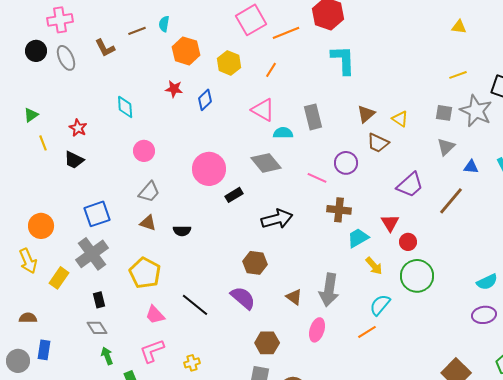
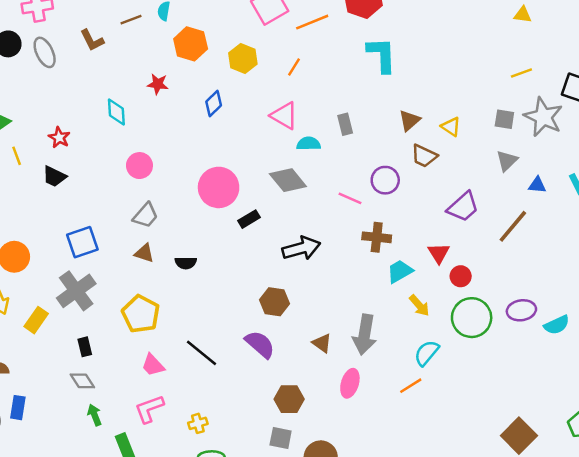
red star: (174, 89) -> (158, 84), moved
gray rectangle: (313, 117) -> (345, 124), size x0.7
purple ellipse: (484, 315) -> (521, 310), moved

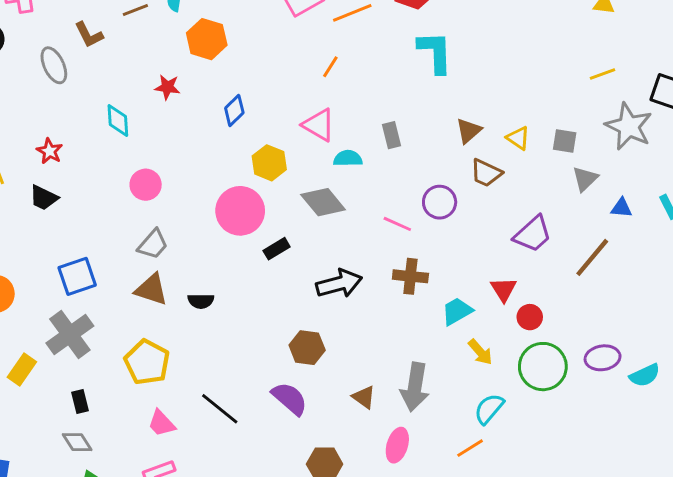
gray ellipse: (45, 52) -> (54, 65), moved
yellow hexagon: (243, 58) -> (269, 163), moved
gray square: (504, 119) -> (565, 141), moved
brown cross: (377, 237) -> (410, 276), moved
brown triangle: (144, 253) -> (151, 289), size x1.4

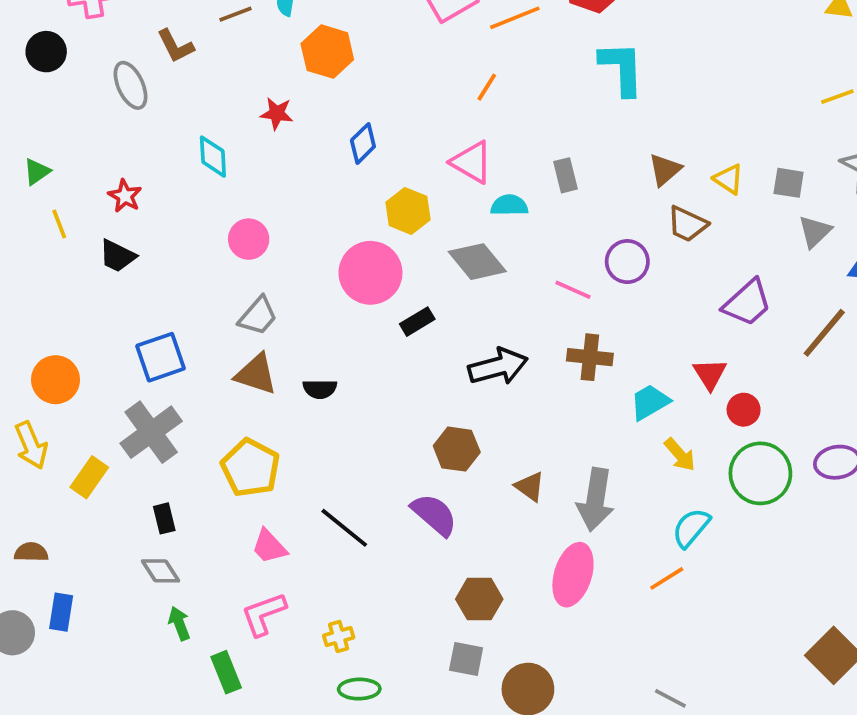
brown triangle: (364, 397) -> (530, 487), moved
pink ellipse: (397, 445) -> (573, 575), size x1.4

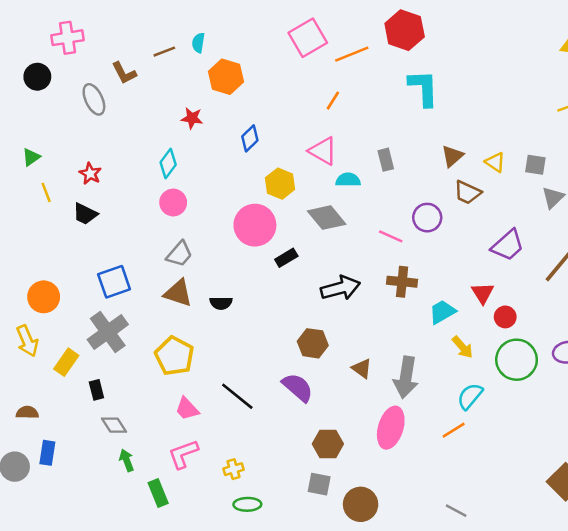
cyan diamond: (213, 157) -> (168, 164), moved, turned 40
black rectangle: (164, 518) -> (96, 390), moved

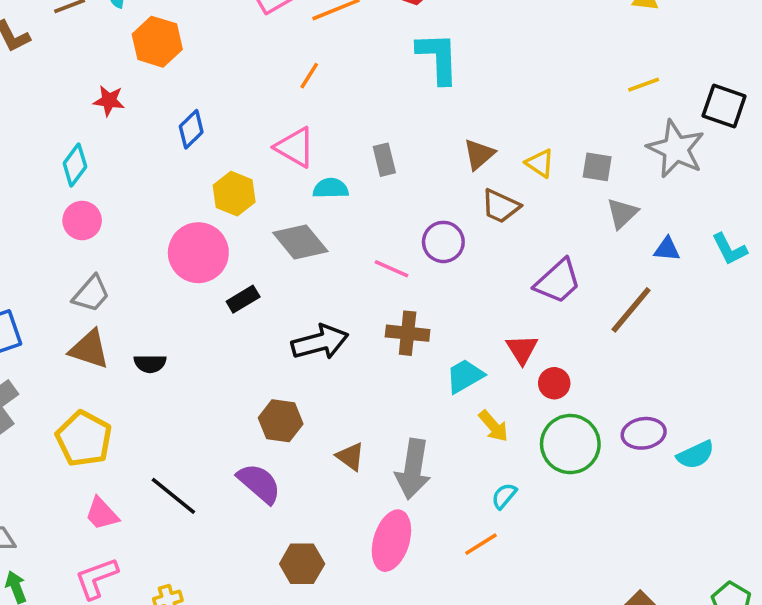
cyan semicircle: (470, 396) -> (504, 496), size x0.7

